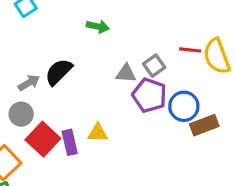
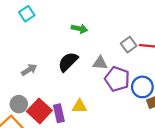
gray square: (154, 66) -> (129, 45), moved
black semicircle: (59, 72) -> (68, 62), moved
gray circle: (21, 114) -> (19, 104), moved

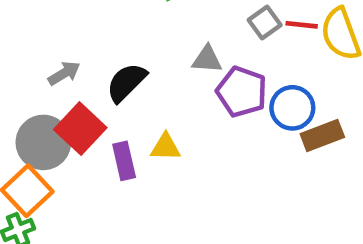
black semicircle: (68, 62) -> (126, 82), moved
gray circle: (19, 104) -> (43, 142), size x1.5
red square: (39, 111) -> (80, 129), moved

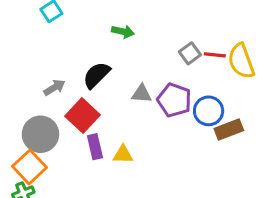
gray triangle: (207, 59) -> (142, 94), moved
black semicircle: (126, 82) -> (96, 75), moved
red square: (80, 129) -> (82, 116), moved
yellow triangle: (166, 147) -> (123, 154), moved

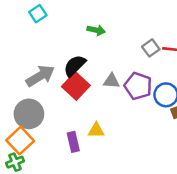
gray arrow: (54, 88) -> (40, 76), size x1.6
red square: (82, 116) -> (76, 86), moved
purple rectangle: (95, 147) -> (73, 142), moved

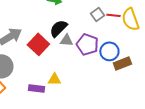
black semicircle: (75, 66) -> (58, 28), moved
purple rectangle: (73, 142) -> (36, 88), turned -70

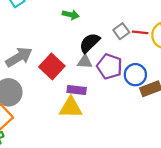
black semicircle: (58, 28) -> (90, 43), moved
yellow triangle: (54, 79) -> (71, 108), size x1.5
purple rectangle: (36, 88) -> (77, 90), moved

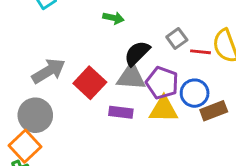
red line: (140, 32) -> (200, 52), moved
gray triangle: (85, 62) -> (131, 77), size x1.5
yellow triangle: (71, 108) -> (164, 109), moved

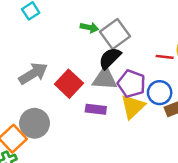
gray square: (177, 39) -> (115, 34), moved, size x1.6
yellow triangle: (164, 109) -> (133, 107), turned -44
gray circle: (35, 115) -> (35, 123), moved

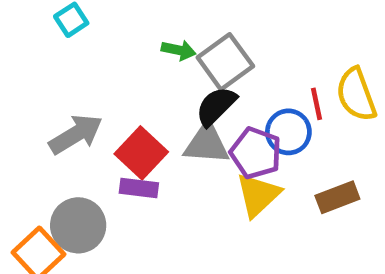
red line: (165, 57) -> (316, 104), turned 72
blue circle: (160, 93) -> (288, 132), moved
purple rectangle: (96, 109) -> (139, 188), moved

